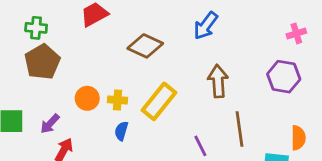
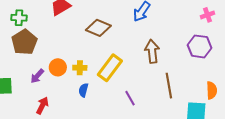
purple arrow: (50, 124) -> (37, 76), moved
purple line: (200, 146) -> (130, 98), moved

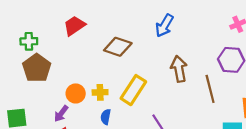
purple arrow: (37, 76) -> (61, 114), moved
brown line: (169, 86) -> (210, 89), moved

